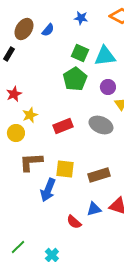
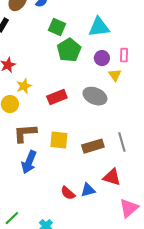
green square: (80, 53) -> (57, 27), moved
blue arrow: (48, 190) -> (29, 162), moved
blue triangle: (94, 209) -> (88, 190), moved

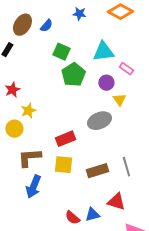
pink rectangle: (124, 55) -> (126, 69), moved, turned -56
gray ellipse: (95, 96) -> (99, 121), turned -45
red rectangle: (57, 97) -> (65, 139), moved

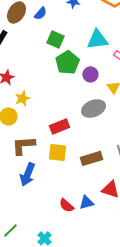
purple circle: (106, 83) -> (90, 74), moved

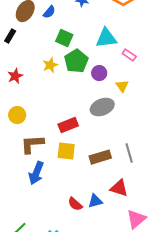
yellow star: (22, 98) -> (50, 65), moved

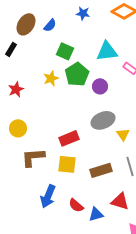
yellow triangle: (122, 86) -> (123, 134), moved
blue arrow: (36, 173) -> (48, 196), moved
red semicircle: (75, 204) -> (76, 205), moved

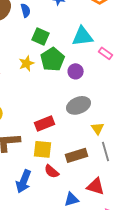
blue semicircle: (50, 25) -> (26, 10), turned -56
yellow triangle: (123, 134) -> (98, 128), moved
red semicircle: (76, 205) -> (52, 171), moved

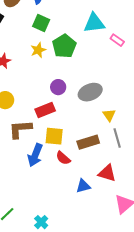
green square: (41, 36) -> (41, 23), moved
purple circle: (76, 71) -> (58, 87), moved
red rectangle: (45, 123) -> (45, 110), moved
blue arrow: (24, 181) -> (35, 155), moved

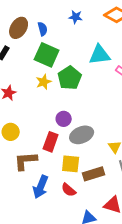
green square: (41, 23) -> (47, 55), size x1.4
gray ellipse: (90, 92) -> (82, 135), moved
red rectangle: (45, 110) -> (51, 142), turned -48
yellow square: (54, 136) -> (71, 164), moved

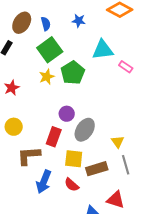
blue star: (76, 17) -> (79, 21), moved
green square: (47, 55) -> (50, 50), turned 30
gray ellipse: (82, 135) -> (85, 130), turned -35

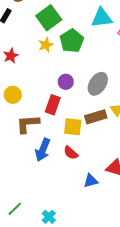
gray ellipse: (85, 130) -> (98, 84), moved
brown rectangle: (97, 169) -> (96, 117), moved

